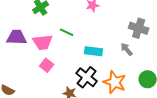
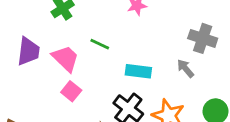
purple trapezoid: (17, 37) -> (28, 51), turned 95
pink trapezoid: (43, 42) -> (65, 58), turned -130

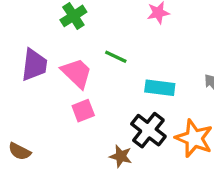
pink square: (71, 91) -> (83, 111), turned 30

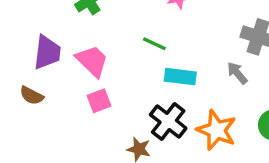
green line: (116, 57) -> (154, 44), moved
brown semicircle: (20, 151) -> (32, 96), moved

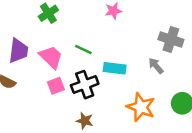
green line: (154, 44) -> (83, 50), moved
black cross: (168, 121) -> (85, 85), moved, turned 32

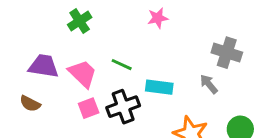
purple trapezoid: (18, 51) -> (44, 66), turned -88

